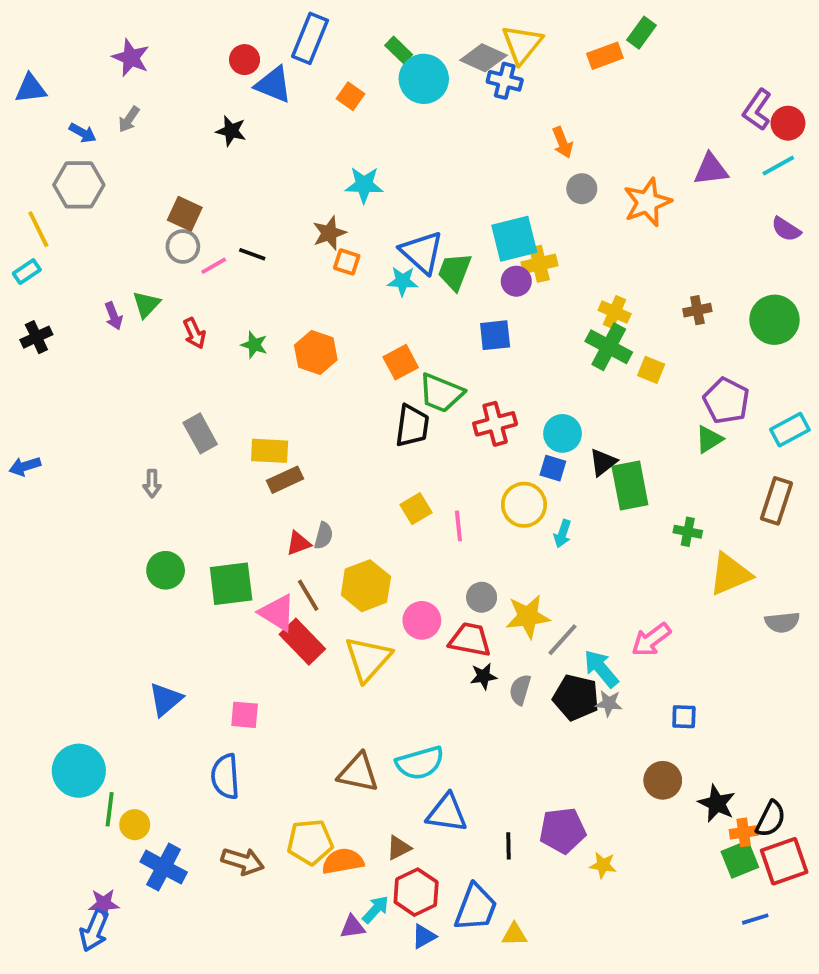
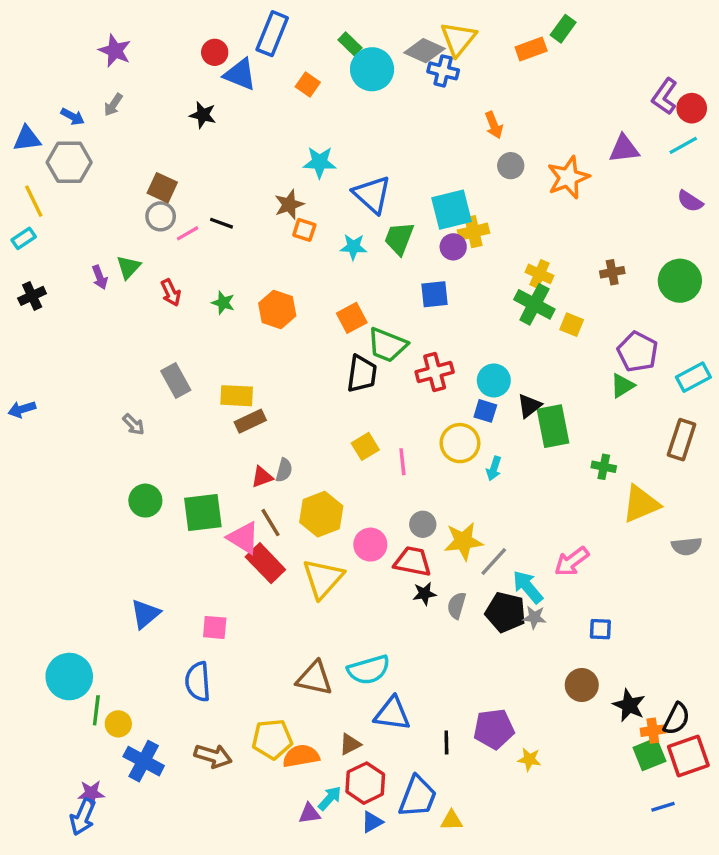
blue triangle: (31, 88) -> (27, 139), moved
blue triangle: (422, 252) -> (372, 194), moved
gray arrow: (152, 484) -> (134, 424), turned -45

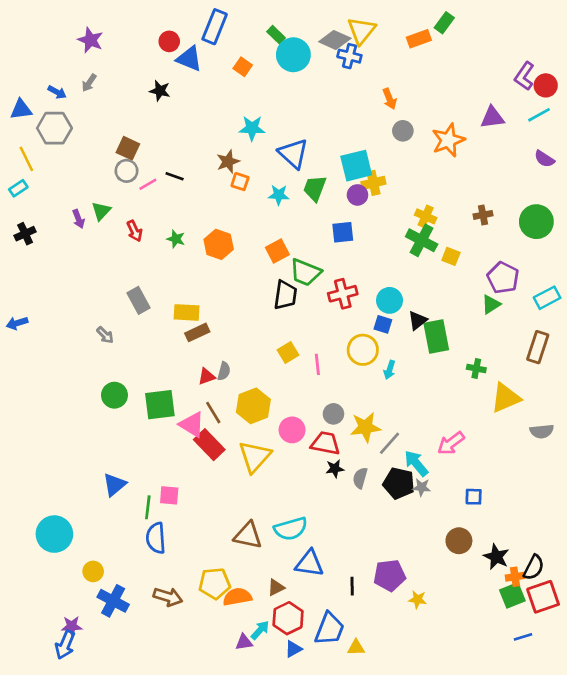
green line: (96, 710) -> (148, 507), moved

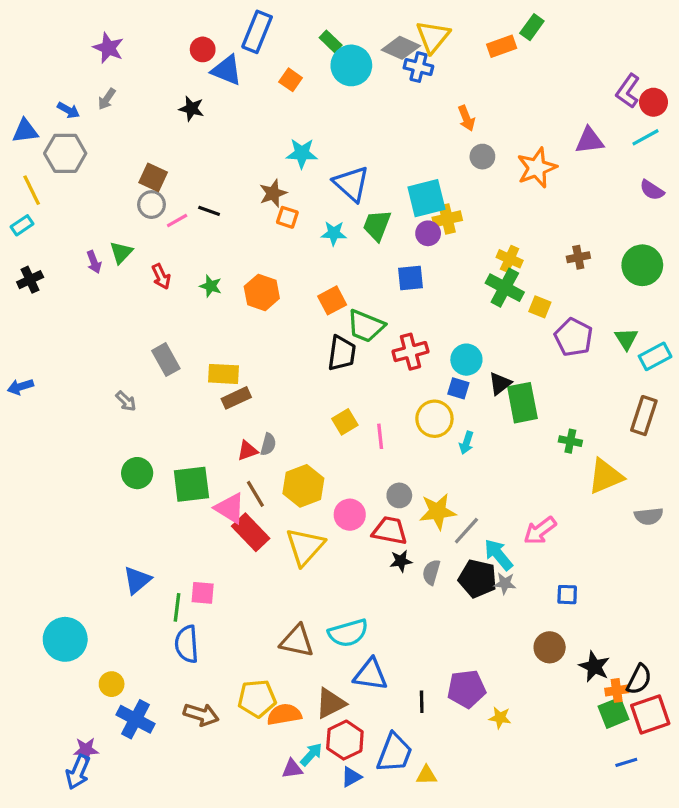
purple pentagon: (503, 278) -> (574, 337), moved
green triangle: (491, 304) -> (626, 339), moved, turned -30
brown triangle: (276, 587) -> (331, 703), size x1.5

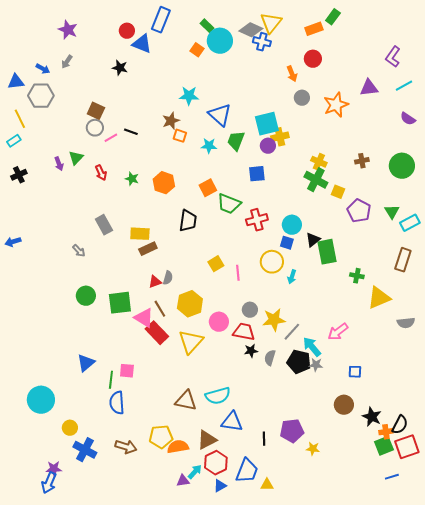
orange square: (291, 80) -> (197, 50), moved
red circle: (653, 102) -> (313, 59), moved
black trapezoid: (342, 353) -> (188, 221), moved

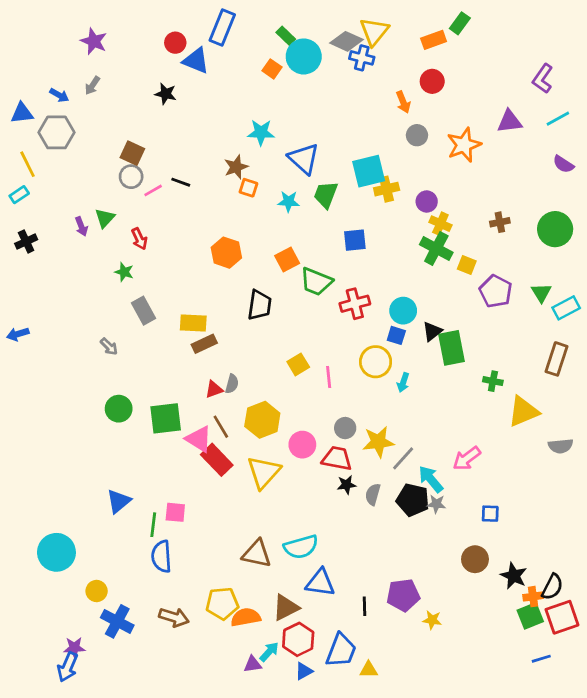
purple circle: (268, 146) -> (427, 202), moved
green star: (132, 179) -> (124, 272), moved

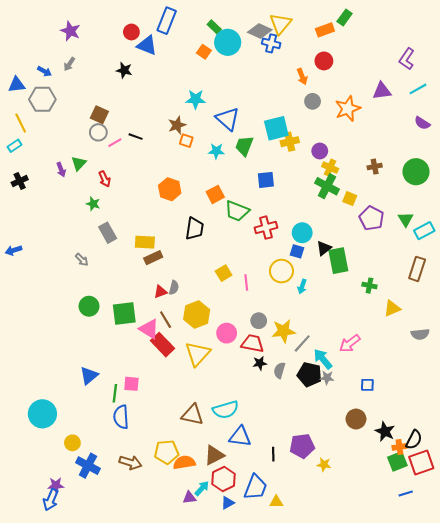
yellow triangle: (523, 411) -> (392, 308), size x0.7

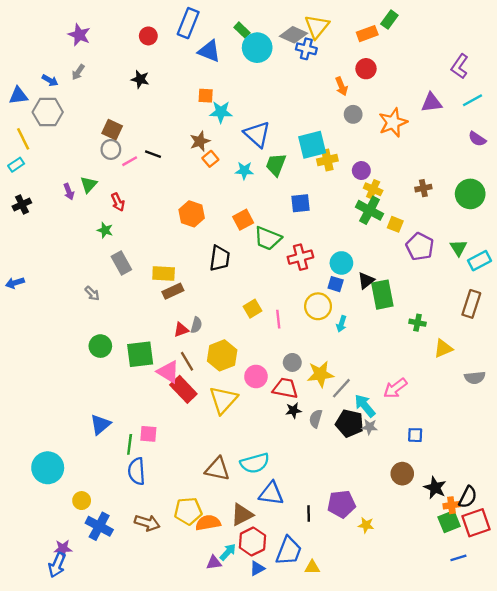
blue triangle: (147, 45) -> (209, 51), moved
orange square: (204, 52) -> (206, 96), moved, turned -32
orange square: (186, 141) -> (210, 159), turned 32

